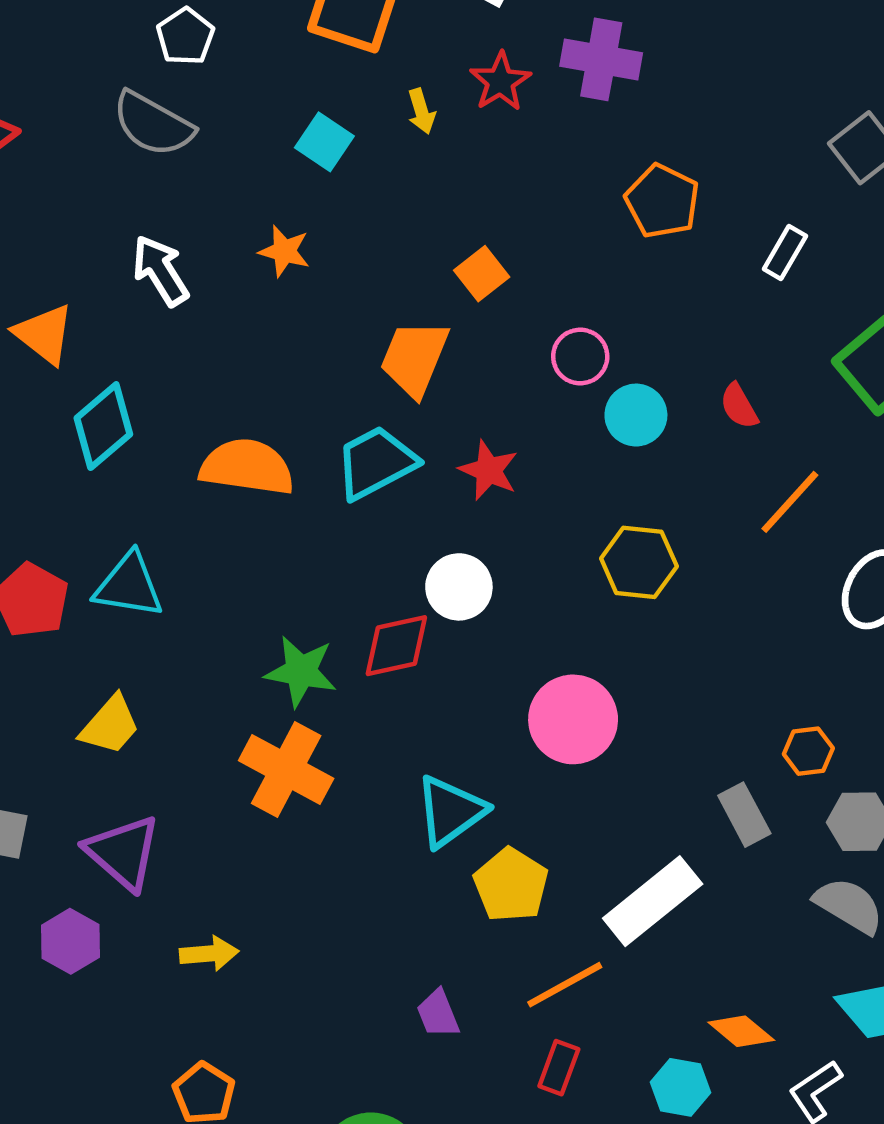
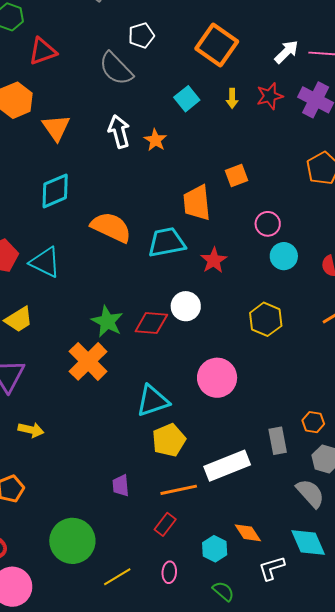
white arrow: (160, 271) -> (119, 131), moved
orange triangle: (44, 334) -> (56, 128), moved
orange trapezoid: (414, 358) -> (197, 203), turned -45

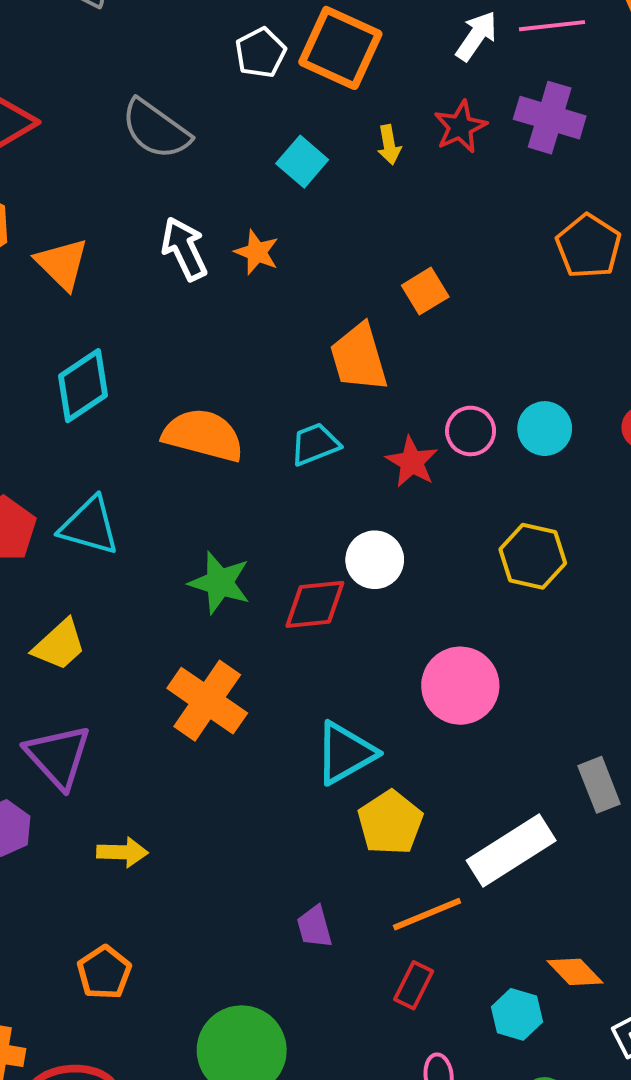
white pentagon: (141, 36) -> (261, 53), moved
pink circle: (268, 224) -> (471, 431), moved
cyan trapezoid: (167, 242) -> (315, 444), size x0.7
green star: (107, 321) -> (220, 583), moved

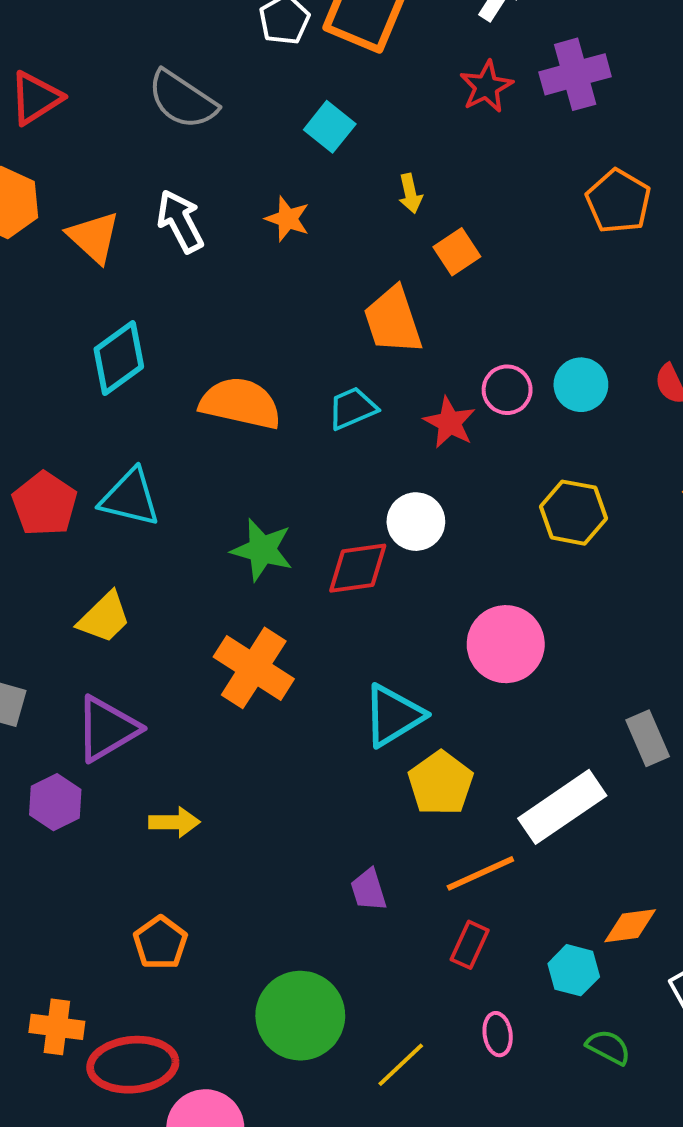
purple cross: (550, 118) -> (575, 74), turned -30
yellow arrow: (389, 145) -> (410, 194), moved
white arrow: (184, 249) -> (180, 221), moved
purple triangle: (58, 756) -> (107, 729), turned 44
orange diamond: (575, 972) -> (630, 926), turned -52

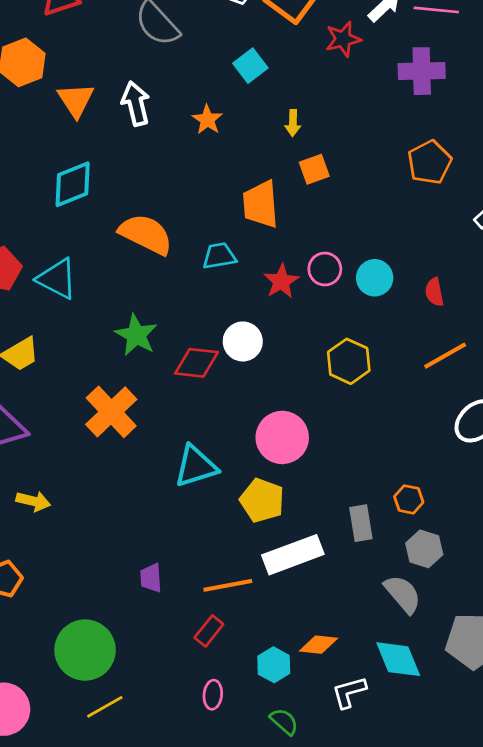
red star: (486, 87) -> (343, 39), moved
yellow pentagon: (441, 783) -> (262, 500), moved, turned -30
yellow line: (401, 1065) -> (105, 707), moved

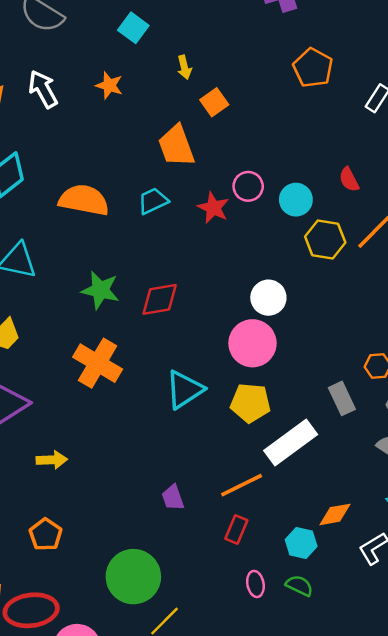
cyan circle: (375, 278) -> (296, 200), moved
white circle: (243, 341) -> (268, 298), moved
yellow hexagon: (349, 361) -> (325, 239), moved
green semicircle: (284, 721) -> (299, 586), moved

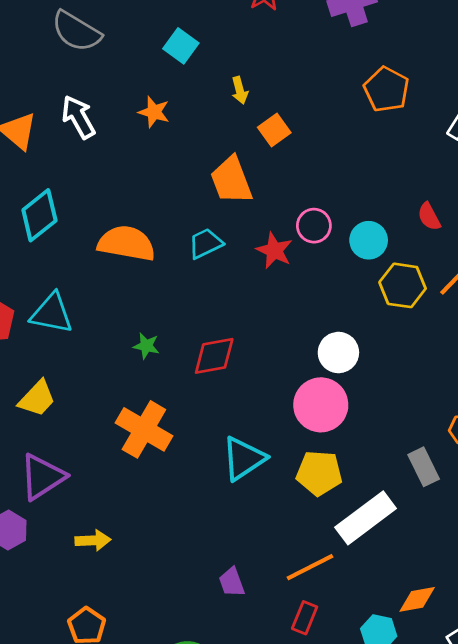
green star: (100, 290) -> (146, 346), size x0.6

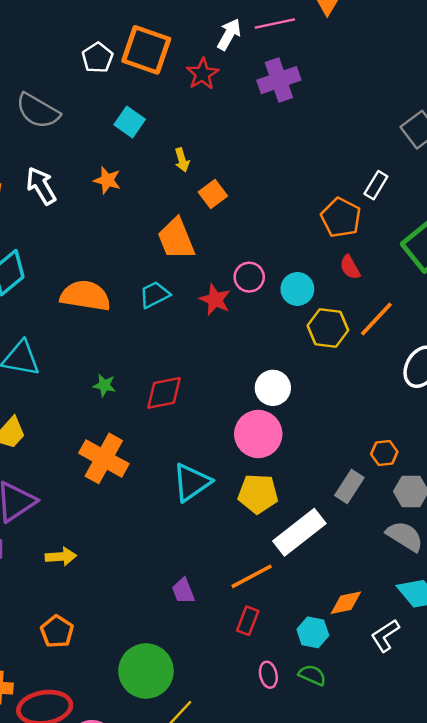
orange pentagon: (386, 89) -> (341, 218), moved
gray rectangle: (424, 467) -> (349, 487), turned 60

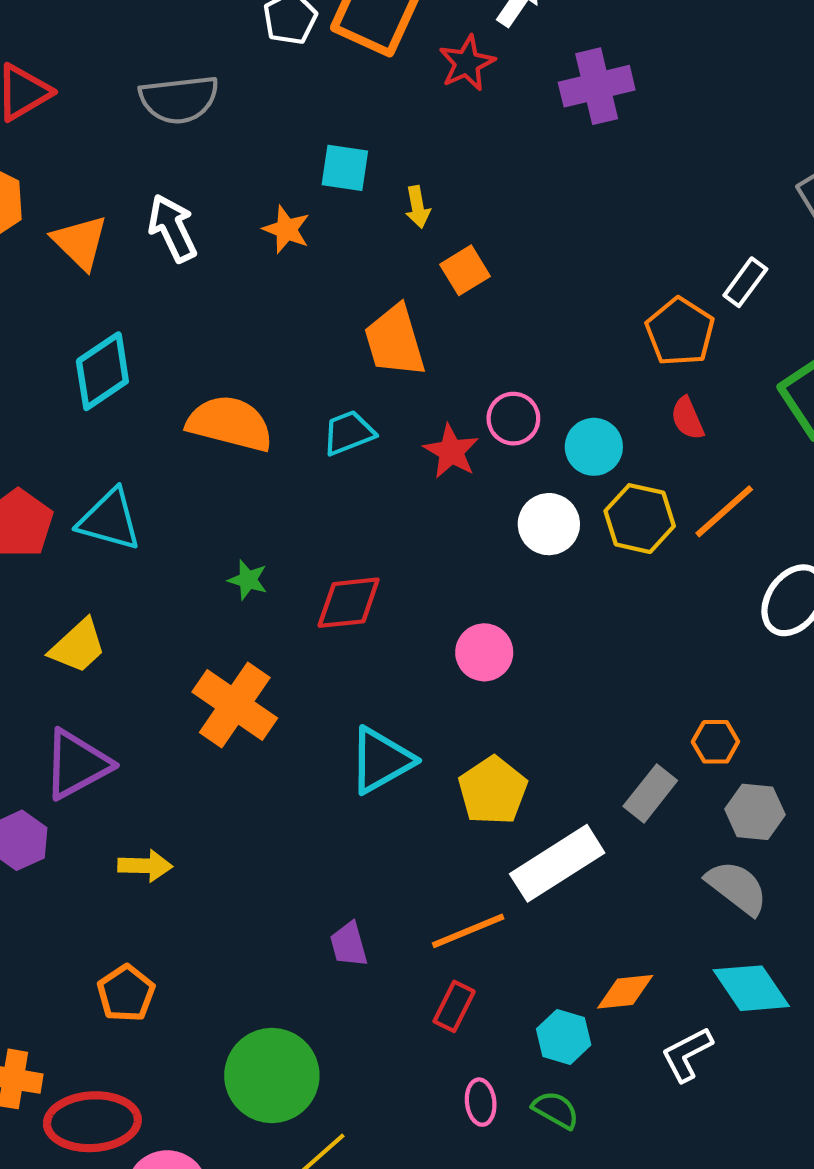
gray semicircle: (38, 111) -> (179, 99), turned -42
cyan square: (130, 122) -> (345, 168), moved, turned -32
white circle: (273, 388) -> (549, 524), moved
pink circle: (258, 434) -> (484, 652), moved, size x0.7
yellow pentagon: (258, 494) -> (493, 791), turned 30

